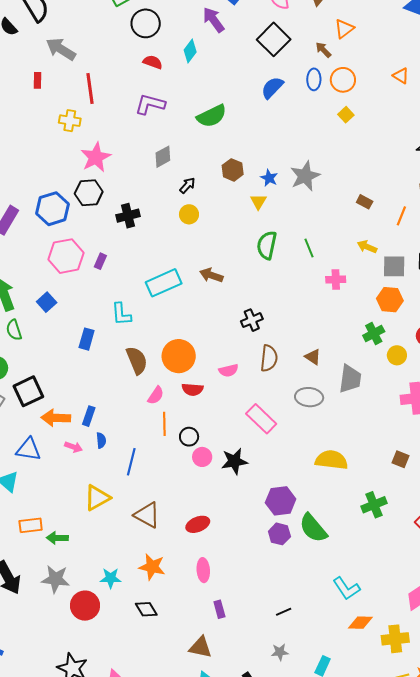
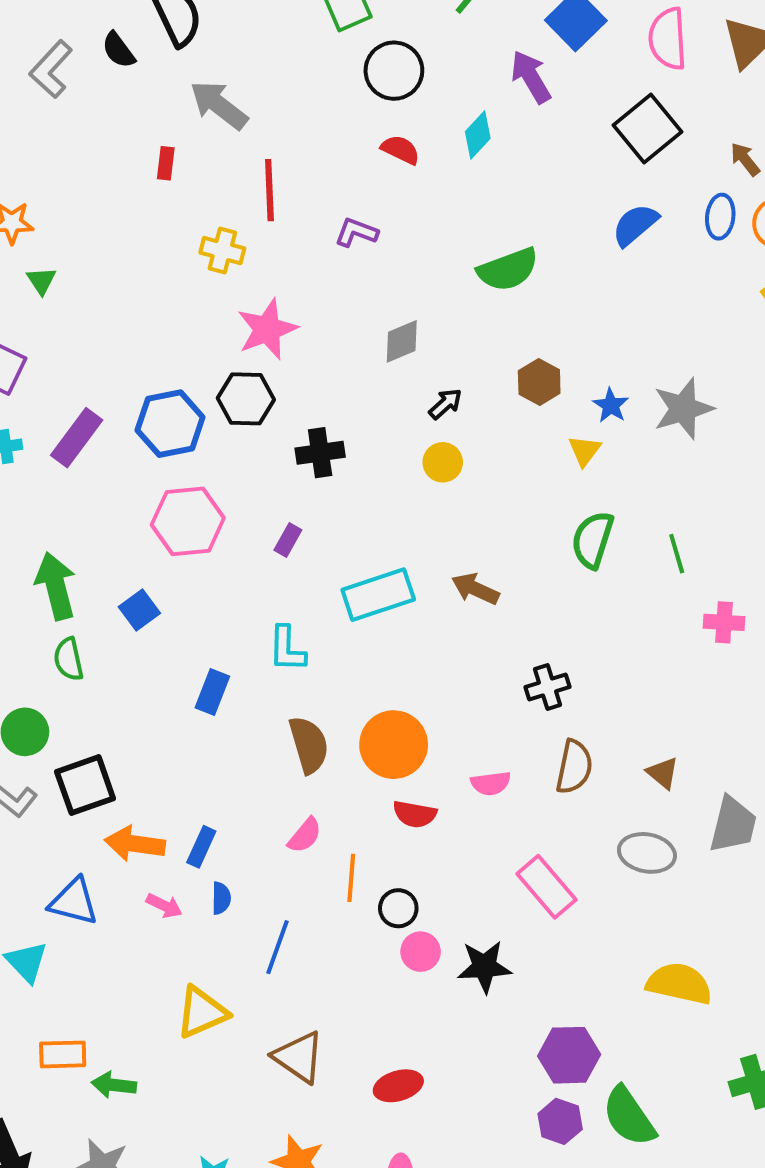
purple L-shape: (150, 104) -> (356, 232), moved, size x0.7
purple rectangle: (100, 261) -> (288, 540), moved
pink semicircle: (156, 395) -> (305, 835), moved

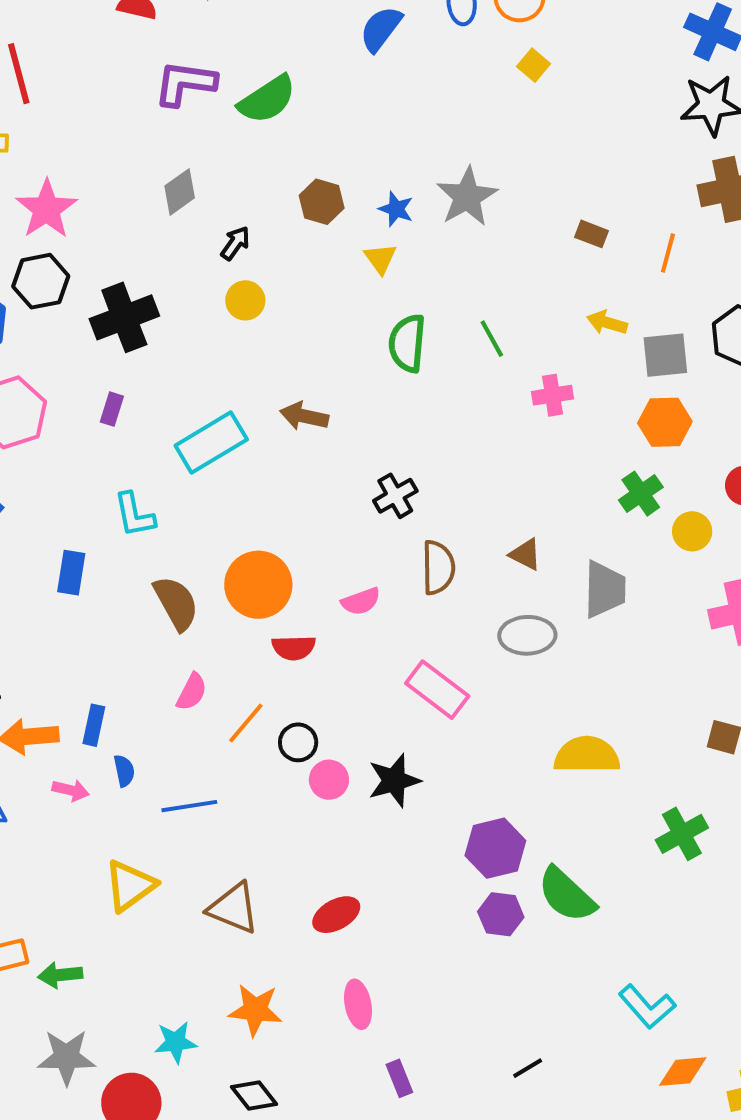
purple L-shape: (356, 232) -> (185, 83), moved, size x1.5
black cross: (320, 453) -> (124, 317), size x1.4
orange line: (351, 878) -> (246, 723), turned 48
blue line: (277, 947) -> (189, 806), turned 74

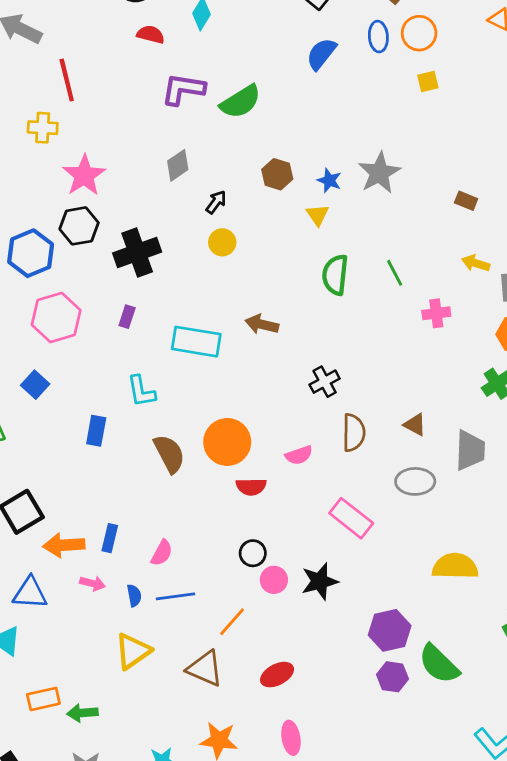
yellow square: (534, 65) -> (428, 82), turned 35
cyan rectangle: (211, 443) -> (196, 342), turned 39
pink semicircle: (192, 692) -> (162, 553), moved
orange line: (246, 723) -> (232, 622), moved
blue semicircle: (124, 771) -> (134, 596), moved

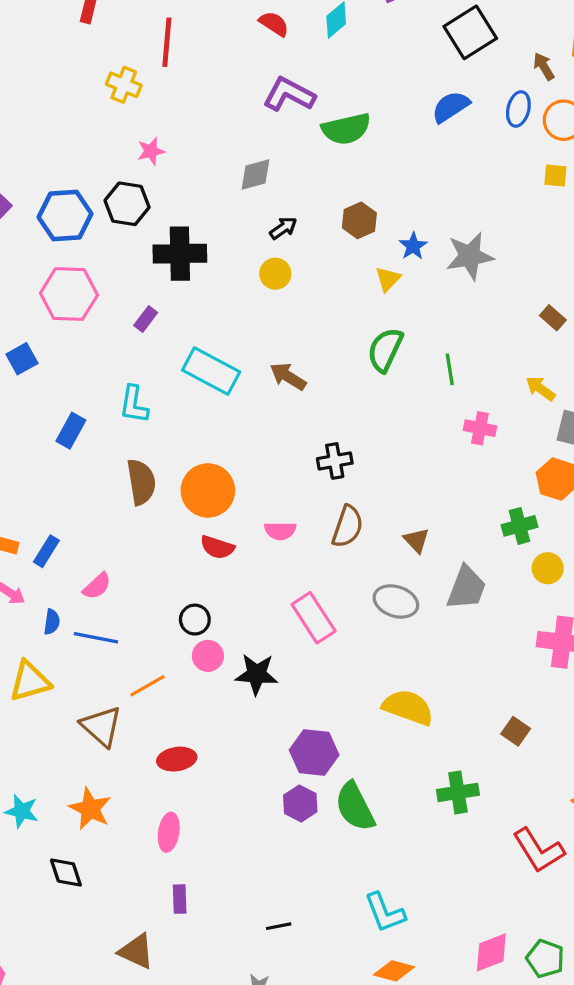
pink star: (84, 175) -> (151, 151), size x0.6

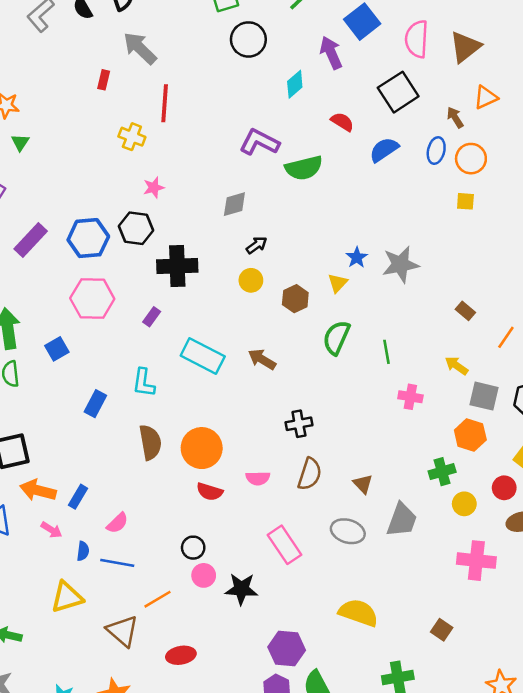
red semicircle: (274, 24) -> (342, 122), moved
brown hexagon: (359, 220) -> (295, 299), moved

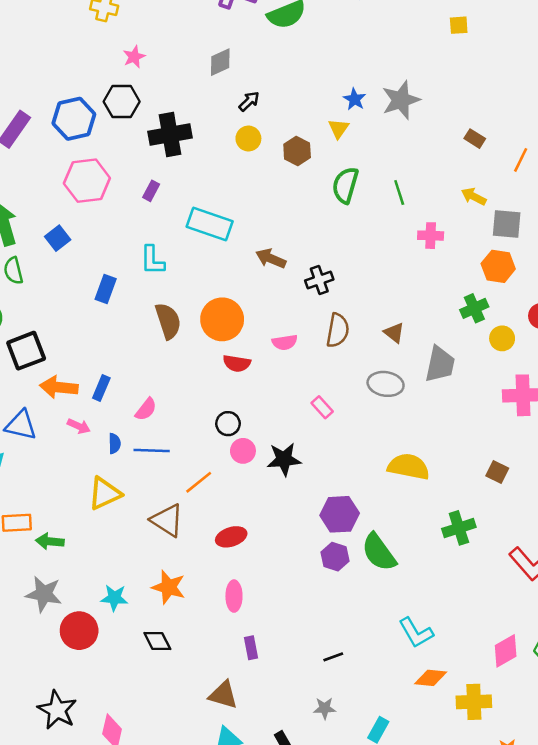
brown arrow: (262, 359) -> (271, 258), moved
pink rectangle: (285, 545) -> (322, 407), size x0.6

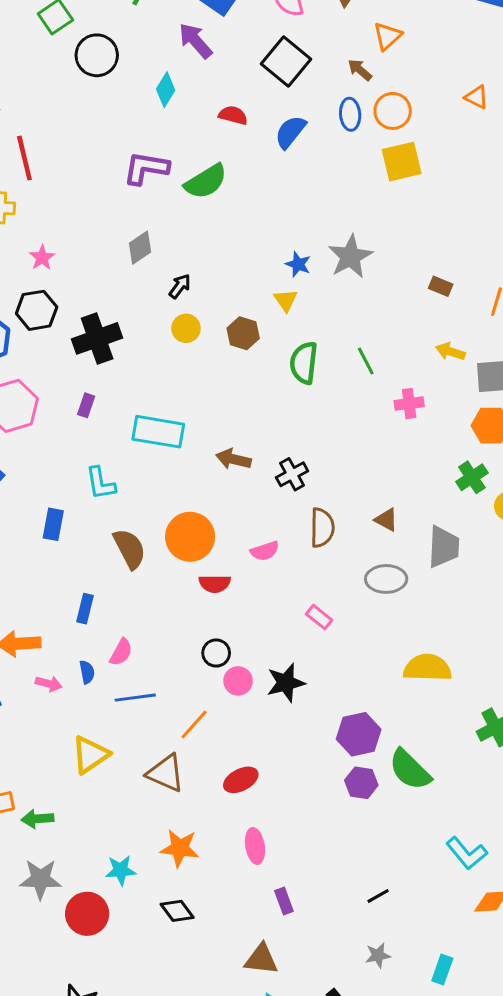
yellow square: (459, 25) -> (402, 162), size x1.8
blue rectangle: (101, 388) -> (85, 609), moved
blue semicircle: (114, 443) -> (87, 672), moved

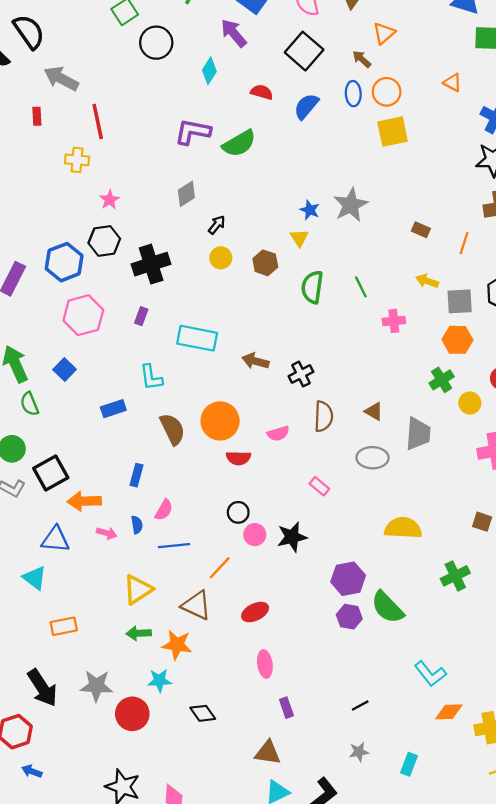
blue rectangle: (53, 524) -> (113, 409), turned 60
green arrow: (37, 819) -> (139, 633), moved
orange star: (180, 848) -> (177, 645), moved

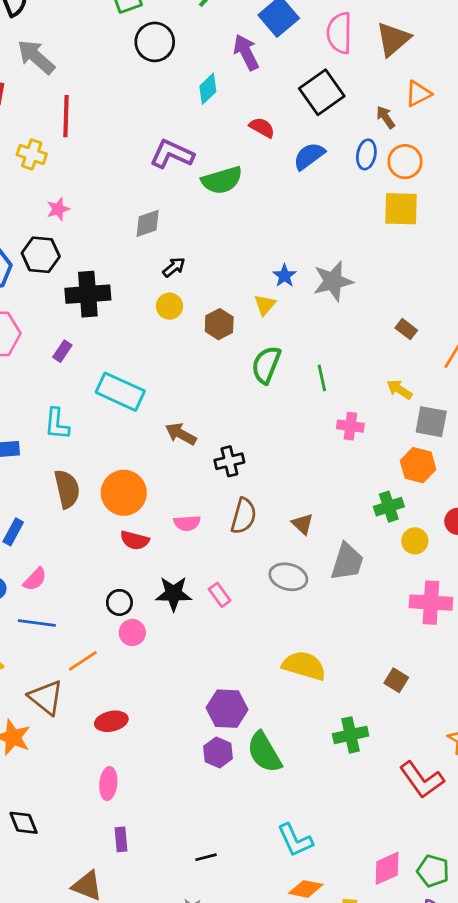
black star: (292, 537) -> (173, 594), moved

